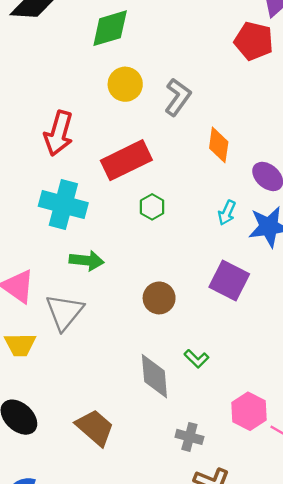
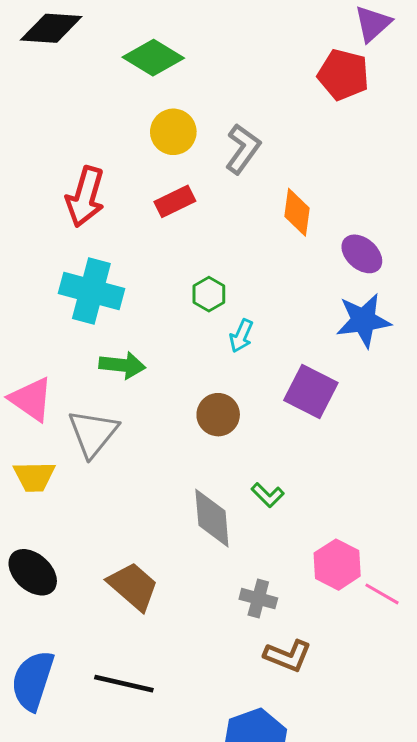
green diamond: (110, 28) -> (153, 58), turned 48
red rectangle: (126, 160) -> (175, 201), moved, size x0.6
cyan arrow: (227, 213) -> (241, 336), moved

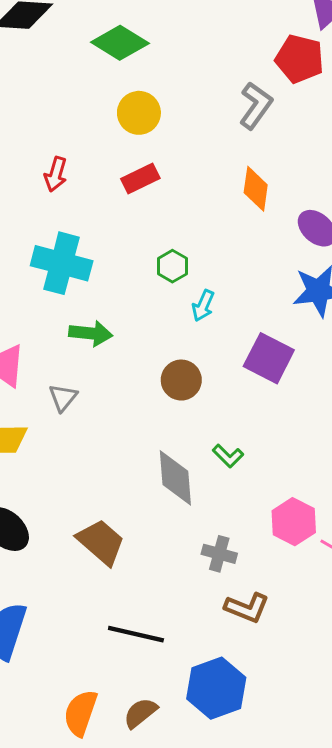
gray L-shape: (243, 149) -> (256, 106), moved
red arrow: (85, 197) -> (56, 174), size x0.6
gray triangle: (93, 433) -> (63, 398), size x0.6
black line: (124, 684) -> (136, 634), moved

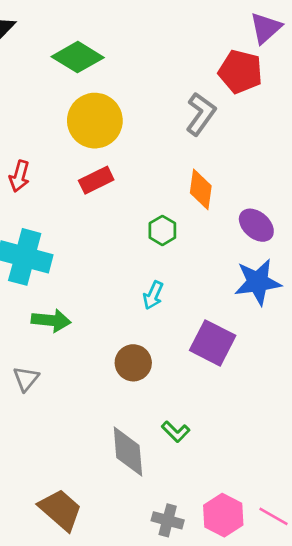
yellow circle: (139, 113) -> (95, 121), size x1.4
green hexagon: (172, 266) -> (162, 230), moved
pink hexagon: (294, 522) -> (223, 515), moved

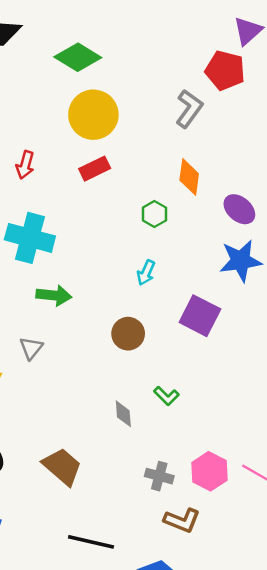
gray diamond: (128, 452) -> (123, 414), size x0.6

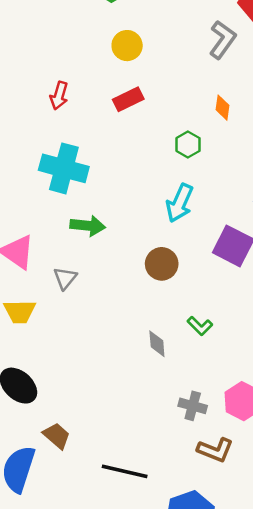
yellow circle: (93, 115) -> (127, 46), size x0.6
orange diamond: (189, 177) -> (222, 108), size x0.7
cyan arrow: (146, 273) -> (180, 203), size x1.5
brown trapezoid: (62, 467) -> (57, 436), moved, size x0.7

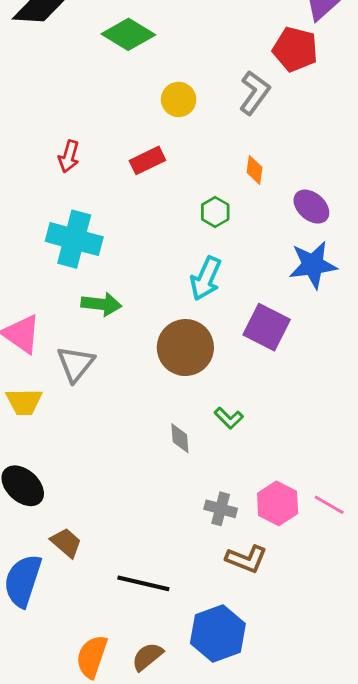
yellow circle: (127, 46) -> (179, 99), moved
brown circle: (162, 264) -> (185, 348), size x1.5
gray triangle: (65, 278) -> (76, 364), size x1.4

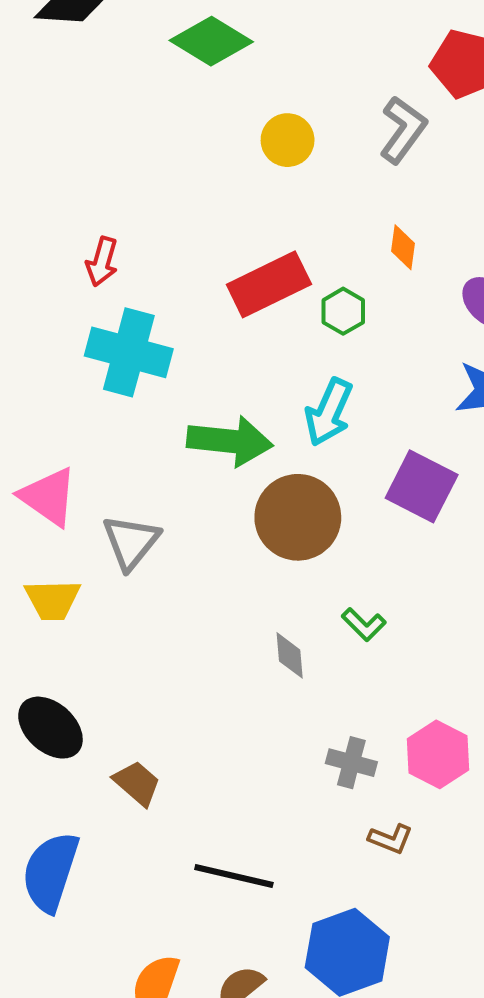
red arrow: (69, 156) -> (102, 262), moved
red rectangle: (147, 160) -> (269, 284), moved, size x1.5
green arrow: (101, 304) -> (230, 441), moved, size x1.4
brown trapezoid: (66, 543) -> (137, 783), moved
brown L-shape: (246, 559) -> (391, 839), size x0.7

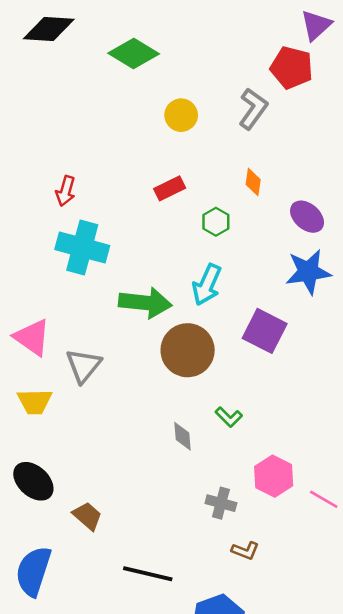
red rectangle: (269, 284) -> (170, 188), moved, size x0.6
pink hexagon: (438, 754) -> (274, 476), moved

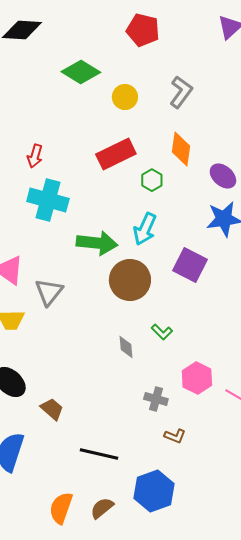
green diamond: (134, 53) -> (81, 72), moved
red pentagon: (292, 68) -> (143, 30), moved
orange diamond: (253, 182) -> (181, 149), size x1.6
red rectangle: (170, 188) -> (116, 154), size x1.6

